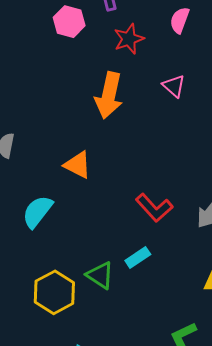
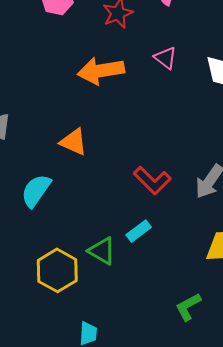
orange arrow: (109, 95) -> (101, 71), turned 72

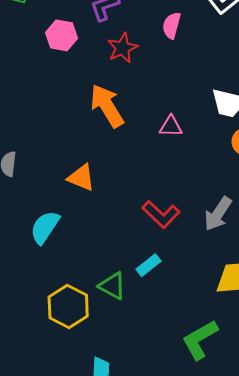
pink triangle: (165, 58) -> (171, 126), moved, turned -35
orange arrow: (101, 71) -> (107, 106), turned 69
green L-shape: (188, 307) -> (200, 340), size x1.4

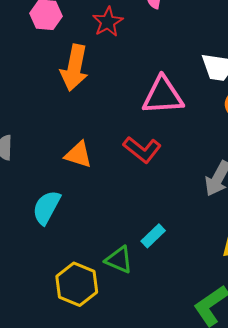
orange arrow: (107, 106) -> (74, 68), moved, turned -132
pink triangle: (171, 126) -> (163, 96), size x1.8
red L-shape: (161, 214) -> (142, 150), moved

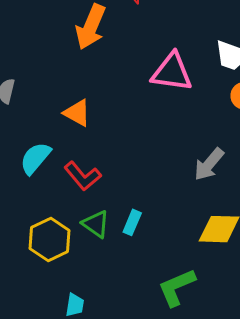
red L-shape: (142, 150) -> (83, 176), moved
cyan rectangle: (153, 236) -> (132, 222), moved, turned -35

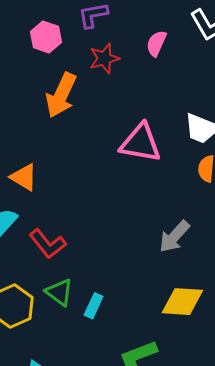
orange triangle: (77, 113) -> (24, 177), moved
cyan rectangle: (132, 222) -> (94, 306), moved

